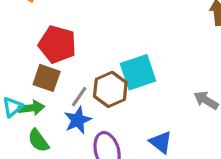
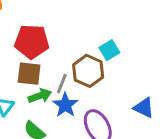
cyan square: (138, 72) -> (109, 50), size x0.6
green arrow: (31, 108) -> (40, 96), moved

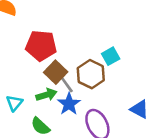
brown square: (29, 74) -> (56, 72), moved, turned 35
gray line: (62, 84) -> (67, 85), turned -60

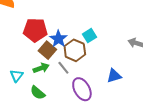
gray line: (67, 85) -> (63, 68), moved
blue star: (69, 104) -> (58, 39), moved
blue triangle: (139, 109) -> (114, 76), turned -42

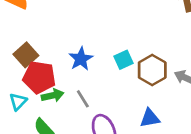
red pentagon: (35, 30) -> (39, 77), moved
brown square: (47, 50) -> (26, 55), moved
brown hexagon: (75, 50) -> (152, 70), moved

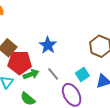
cyan square: (123, 60) -> (82, 74), moved

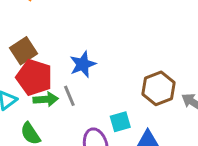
gray line: (53, 74) -> (69, 96), moved

